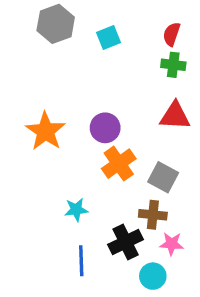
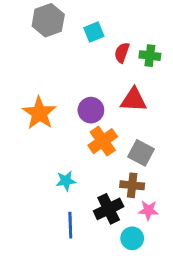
red semicircle: (172, 34) -> (122, 53), moved
red triangle: (175, 116) -> (134, 100), moved

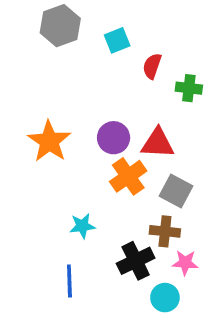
green cross: (150, 56) -> (189, 88), moved
red triangle: (134, 100) -> (158, 143), moved
blue line: (70, 225) -> (69, 281), moved

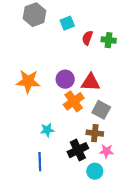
green cross: (189, 88) -> (109, 40), moved
orange star: (49, 141) -> (28, 81), turned -30

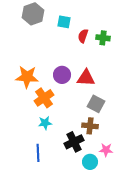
cyan square: (67, 23) -> (64, 22), turned 32
orange cross: (74, 101) -> (44, 98), moved
pink star: (106, 151) -> (106, 150), moved

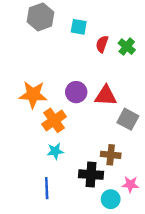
green cross: (103, 38) -> (127, 47), turned 32
gray square: (96, 104) -> (128, 119), moved
black cross: (74, 142) -> (91, 175), turned 30

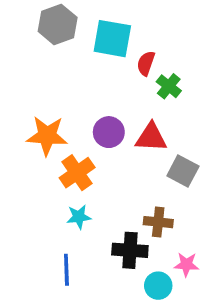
cyan square: (79, 27) -> (112, 39), size x1.6
green cross: (127, 47) -> (169, 86), moved

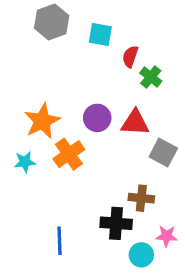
cyan square: (112, 39) -> (100, 34), size x0.7
orange star: (47, 136) -> (42, 121), turned -30
cyan star: (79, 217) -> (25, 162), moved

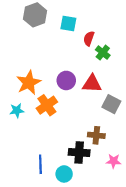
cyan circle: (141, 255) -> (64, 174), moved

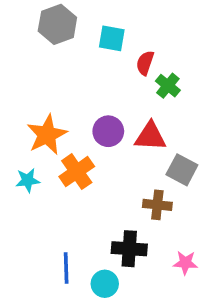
brown cross: (96, 135) -> (157, 205), moved

